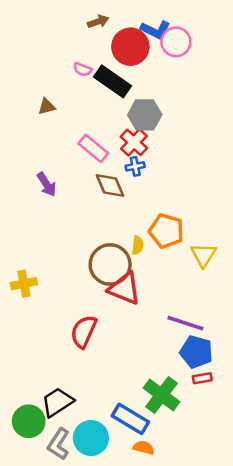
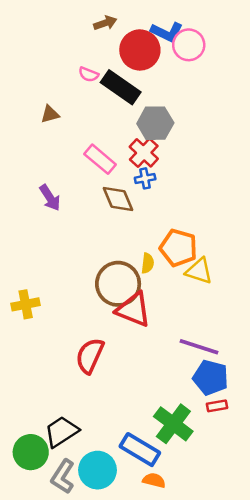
yellow triangle: (203, 255) -> (199, 271), moved, turned -44

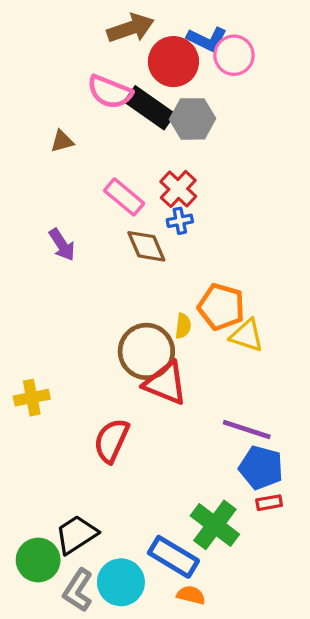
brown arrow: (105, 23) -> (130, 28), size x1.6
pink semicircle: (89, 74) -> (110, 92), size x1.8
gray hexagon: (155, 123) -> (193, 119), moved
yellow cross: (26, 304) -> (32, 398), moved

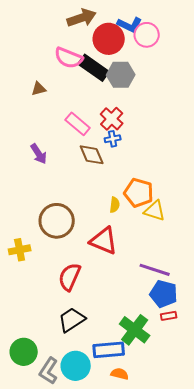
brown circle: (146, 351) -> (57, 221), moved
black trapezoid: (76, 535) -> (72, 320), moved
blue rectangle: (173, 557) -> (109, 350), turned -36

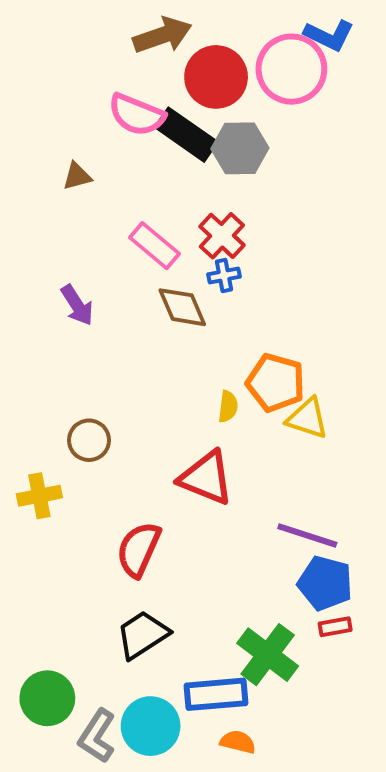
blue L-shape: (130, 25) -> (329, 35), moved
pink circle: (147, 35) -> (291, 69), size x1.4
brown circle: (57, 221) -> (89, 440), moved, size x0.6

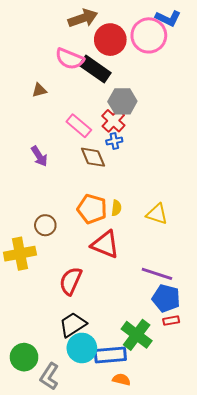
gray hexagon: (240, 148) -> (122, 101), moved
orange pentagon: (276, 383) -> (92, 209), moved
yellow cross: (39, 496) -> (20, 254), size x1.4
cyan circle: (151, 726) -> (82, 348), moved

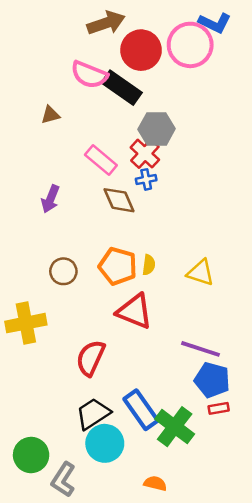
purple arrow: (39, 156) -> (50, 199), turned 55
brown circle: (45, 225) -> (63, 271), moved
blue rectangle: (110, 355) -> (141, 410), moved, turned 60

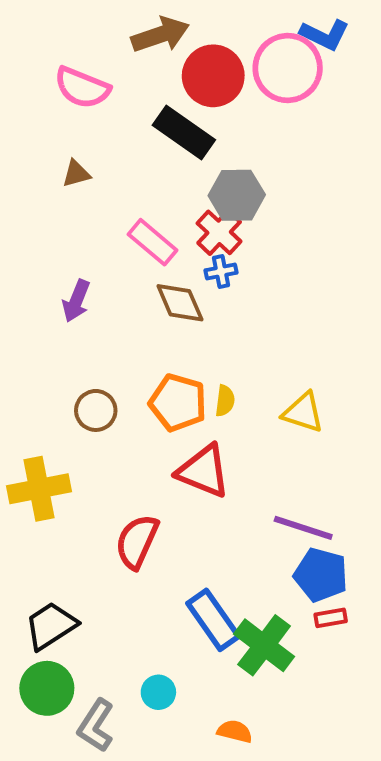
pink semicircle: (89, 75) -> (82, 88), moved
black trapezoid: (93, 414) -> (51, 626), moved
cyan circle: (105, 443) -> (158, 692), moved, size x0.6

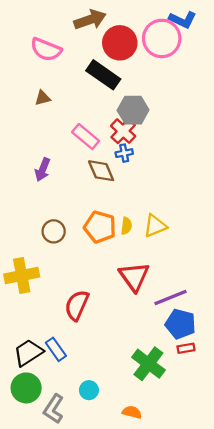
yellow triangle: (303, 412) -> (155, 226), moved, turned -40
red triangle: (203, 471) -> (134, 277), moved, turned 32
purple line: (303, 528) -> (171, 298), turned -40
blue rectangle: (213, 620) -> (56, 349), moved, size x0.7

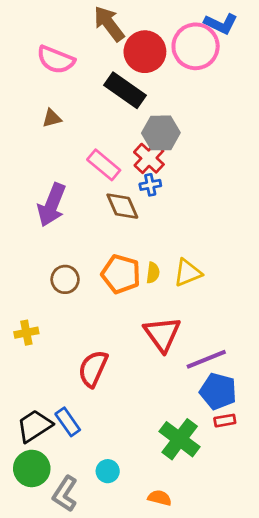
brown arrow: (90, 20) -> (109, 24), turned -108
purple arrow: (43, 170) -> (52, 205), size x1.5
yellow cross: (22, 275) -> (26, 333), size x0.6

